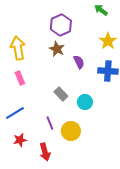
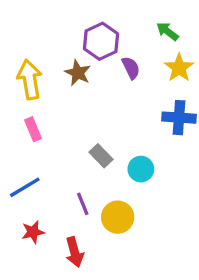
green arrow: (101, 10) -> (167, 31), moved
brown star: (57, 49) -> (78, 73), moved
purple semicircle: (79, 62) -> (131, 68), moved

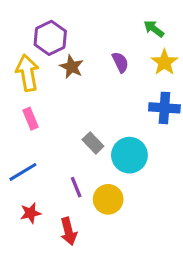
purple hexagon: (101, 41) -> (50, 38), moved
cyan circle: (141, 169) -> (129, 155), size x1.5

